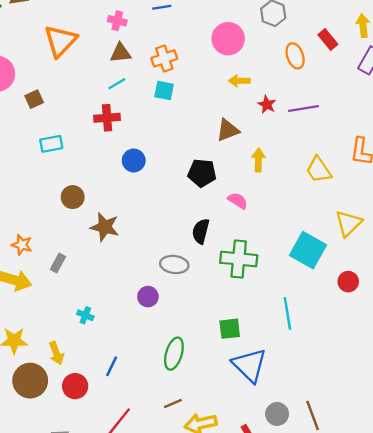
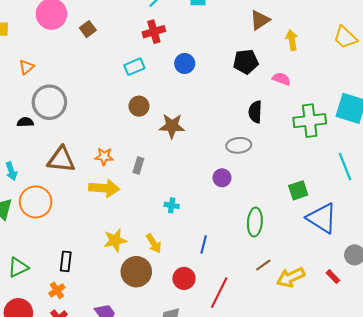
cyan rectangle: (51, 144) -> (134, 67), moved
green cross: (239, 259) -> (310, 121), moved
red circle: (75, 386) -> (184, 278), moved

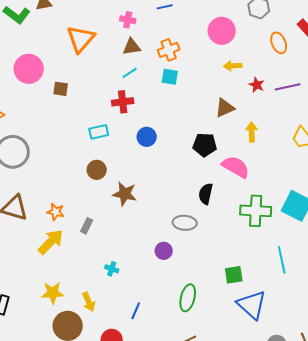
brown square: (88, 29) -> (61, 89), turned 35
pink semicircle: (281, 79) -> (236, 167), size x1.6
yellow arrow: (104, 188) -> (51, 242), turned -60

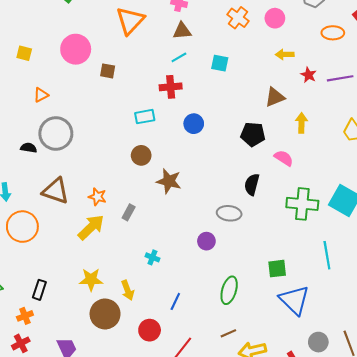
pink circle: (222, 31) -> (275, 18), size x0.7
orange ellipse: (279, 43) -> (333, 33), turned -70
orange cross: (169, 50) -> (238, 18), moved, turned -35
pink semicircle: (236, 167) -> (284, 158), size x0.7

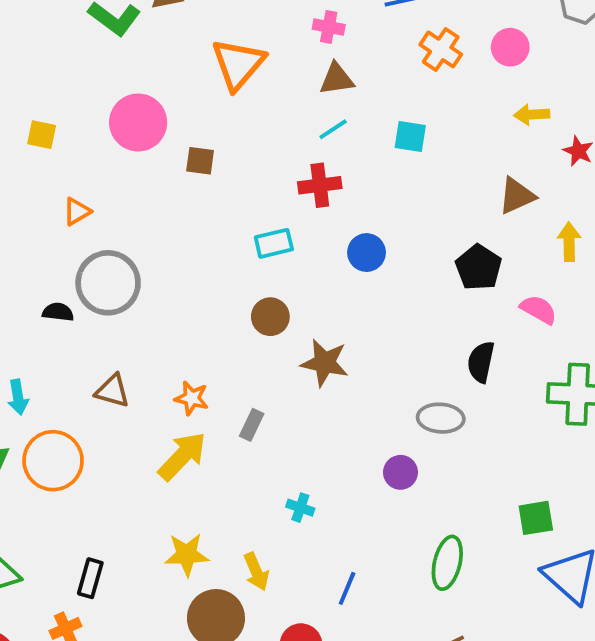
black pentagon: (253, 134) -> (479, 267), turned 30
brown triangle: (56, 191) -> (112, 391), size x0.7

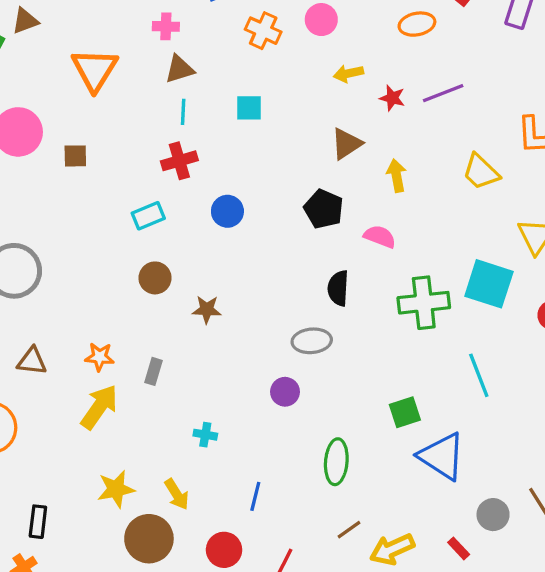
cyan line: (333, 129) -> (183, 112), turned -45
brown star: (325, 363) -> (207, 310), size x0.7

